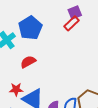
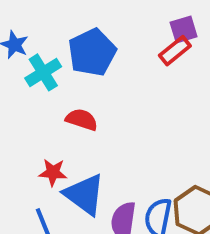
red semicircle: (28, 62) -> (82, 120), turned 42

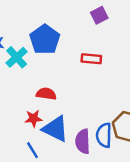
red rectangle: (175, 51) -> (91, 59), moved, turned 54
red semicircle: (82, 120) -> (46, 94), moved

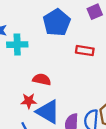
blue pentagon: (45, 39) -> (57, 22), moved
cyan cross: (17, 57) -> (17, 45), turned 36

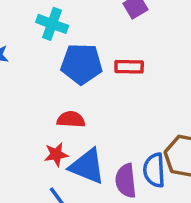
blue pentagon: (57, 22) -> (82, 64), moved, turned -30
cyan cross: (17, 45) -> (52, 24), moved, turned 30

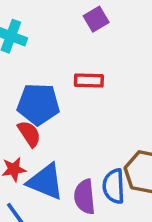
blue pentagon: (82, 64) -> (38, 104), moved
red semicircle: (71, 119) -> (29, 134), turned 52

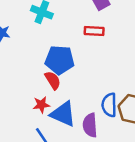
red rectangle: (89, 81) -> (94, 31), moved
blue semicircle: (114, 186) -> (109, 105), moved

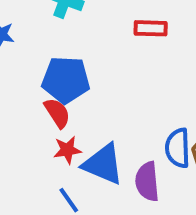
blue pentagon: (60, 60) -> (66, 80), moved
red semicircle: (53, 80) -> (57, 113), moved

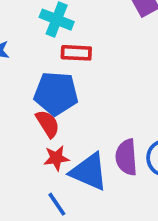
red rectangle: (151, 28) -> (76, 53), moved
purple semicircle: (147, 182) -> (126, 157), moved

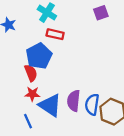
blue pentagon: (56, 93) -> (39, 56), turned 30

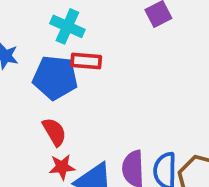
blue pentagon: (39, 56) -> (55, 78), moved, turned -30

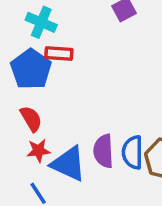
blue pentagon: (55, 78) -> (31, 69), turned 30

